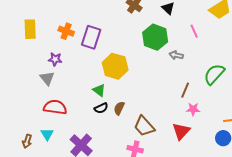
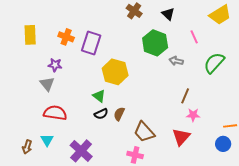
green semicircle: (214, 74) -> (214, 63), moved

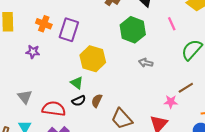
gray arrow: (176, 61) -> (146, 63), moved
gray triangle: (47, 84) -> (25, 97), moved
brown line: (185, 96) -> (186, 88), moved, turned 35
red semicircle: (55, 113) -> (54, 109), moved

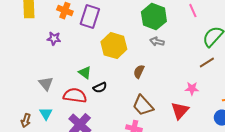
gray arrow: (146, 63) -> (157, 42), moved
green triangle: (77, 83) -> (85, 73), moved
brown line: (186, 88) -> (207, 63), moved
brown semicircle: (97, 101) -> (139, 72), moved

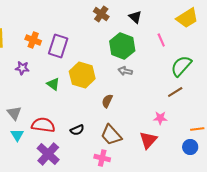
green triangle: (85, 73) -> (53, 84), moved
black semicircle: (100, 88) -> (77, 130), moved
cyan triangle: (46, 114) -> (17, 135), moved

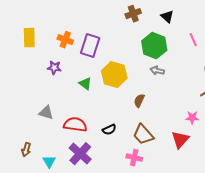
brown cross: (101, 14) -> (133, 14), turned 35
gray triangle: (14, 113) -> (46, 113), turned -35
cyan triangle: (17, 135) -> (49, 162), moved

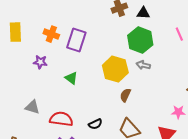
black triangle: (167, 17) -> (143, 13), moved, turned -40
yellow hexagon: (114, 75) -> (115, 69), moved

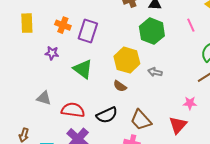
gray arrow: (143, 65) -> (155, 72), moved
green triangle: (71, 78) -> (83, 69), size x1.5
brown semicircle: (125, 95) -> (120, 86), moved, turned -80
black semicircle: (95, 124) -> (107, 115), size x1.5

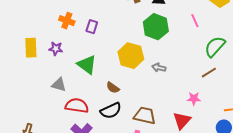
yellow rectangle: (27, 23) -> (31, 48), moved
purple rectangle: (88, 31) -> (92, 27), size x0.6
brown semicircle: (120, 86) -> (113, 88), moved
gray triangle: (44, 98) -> (59, 85), moved
brown trapezoid: (141, 120) -> (145, 116), turned 145

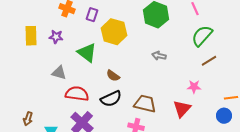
green semicircle: (215, 47) -> (202, 36), moved
yellow hexagon: (131, 56) -> (114, 32), moved

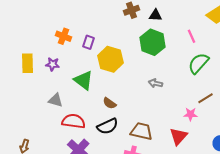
brown line: (209, 61) -> (206, 98), moved

